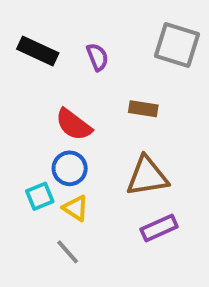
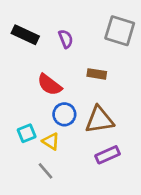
blue circle: (70, 168) -> (64, 114), moved

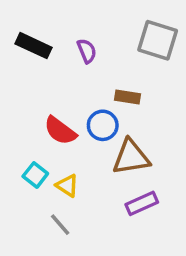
red semicircle: (50, 85) -> (60, 131), moved
blue circle: (64, 114) -> (103, 125), moved
cyan square: (27, 133) -> (35, 175), turned -30

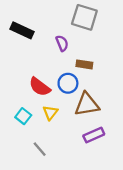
gray square: (158, 40) -> (84, 17), moved
purple semicircle: (87, 51) -> (62, 43), moved
yellow triangle: (67, 186) -> (50, 113), moved, turned 35

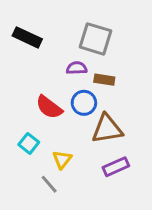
gray square: (84, 17) -> (96, 39), moved
purple semicircle: (62, 43) -> (77, 68), moved, turned -70
yellow triangle: (50, 113) -> (62, 159), moved

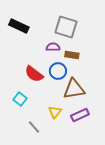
yellow triangle: (62, 159) -> (55, 112), moved

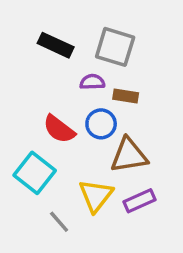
black rectangle: (19, 26) -> (56, 45), moved
cyan square: (20, 99) -> (35, 173), size x1.6
yellow triangle: (55, 112) -> (96, 196), size x1.5

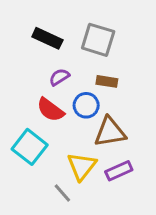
purple semicircle: (92, 82) -> (59, 77), moved, turned -30
gray line: (59, 222) -> (62, 193), moved

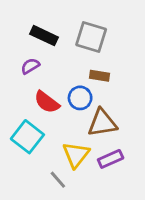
purple semicircle: (59, 77) -> (30, 66), moved

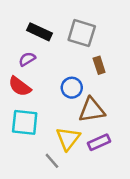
brown rectangle: (99, 76) -> (99, 65), moved, turned 63
red semicircle: (47, 102) -> (20, 86), moved
cyan square: (27, 137) -> (25, 122), turned -32

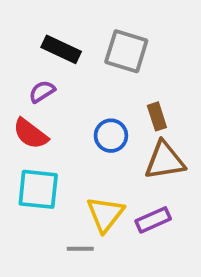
brown rectangle: (99, 65) -> (157, 116), moved
brown triangle: (92, 110) -> (165, 161), moved
gray line: (52, 161) -> (80, 249), turned -49

